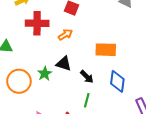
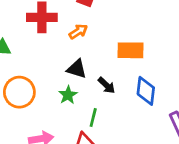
green star: (45, 74) -> (68, 95), moved
green line: (87, 100) -> (93, 118), moved

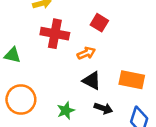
black triangle: (77, 69) -> (92, 81), moved
black arrow: (107, 85) -> (103, 108), turned -36

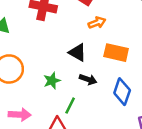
orange arrow: (86, 53) -> (97, 23), moved

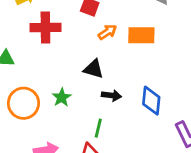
orange rectangle: (116, 53) -> (141, 35), moved
green star: (52, 81) -> (62, 97), moved

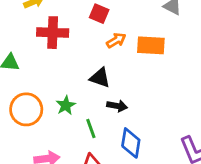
blue diamond: (151, 101) -> (131, 143), moved
green line: (98, 128) -> (91, 128), moved, turned -36

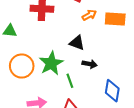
green star: (66, 105) -> (51, 63), size x1.6
blue diamond: (131, 143) -> (112, 91), moved

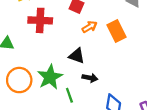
orange rectangle: (115, 19) -> (117, 31), turned 60

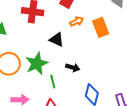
black triangle: (77, 56) -> (57, 40), moved

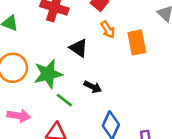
orange arrow: (77, 21) -> (108, 30), turned 72
green line: (53, 82) -> (64, 100), turned -48

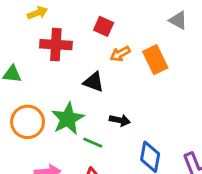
orange arrow: (108, 30) -> (120, 54), turned 108

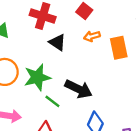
black triangle: (94, 82) -> (57, 42), moved
black arrow: (120, 120) -> (78, 89), size x1.6

